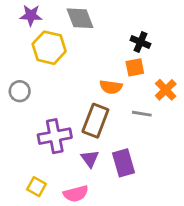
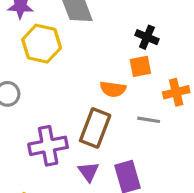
orange cross: (166, 90) -> (176, 92), turned 30

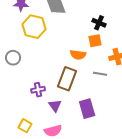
purple cross: (48, 146) -> (38, 90), size x0.6
purple triangle: (89, 172) -> (55, 106), moved

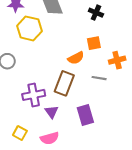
black cross: (99, 23) -> (96, 13), moved
orange semicircle: (78, 55) -> (76, 58), turned -35
purple cross: (38, 90) -> (34, 95), size x1.5

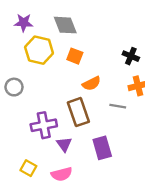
black cross: (96, 13) -> (131, 56), moved
orange square: (94, 43) -> (75, 56), moved, turned 32
brown rectangle: (64, 83) -> (78, 112), turned -40

